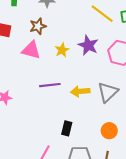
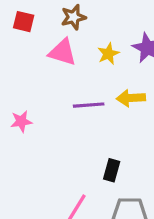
yellow arrow: (80, 91) -> (131, 98), moved

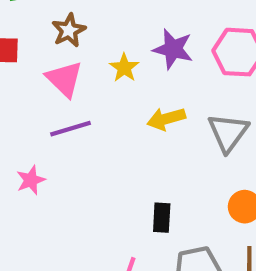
pink triangle: (62, 52) -> (64, 79), turned 40
purple line: (89, 105) -> (71, 129), moved

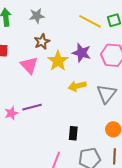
brown star: (69, 30) -> (42, 42), moved
yellow star: (124, 68) -> (58, 61), size x1.5
purple line: (71, 129) -> (32, 107), moved

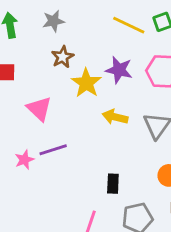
pink triangle: (29, 65) -> (39, 109), moved
yellow arrow: (77, 86) -> (115, 117), turned 30

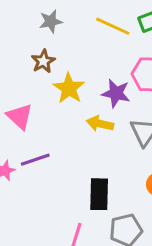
gray star: (53, 21) -> (51, 21), moved
purple star: (119, 70) -> (116, 93), moved
black rectangle: (113, 184) -> (99, 194), size x1.5

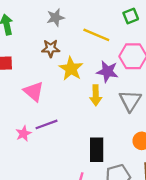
yellow line: (113, 26) -> (96, 35), moved
brown star: (43, 61) -> (51, 48), turned 30
yellow arrow: (100, 124) -> (96, 95), turned -102

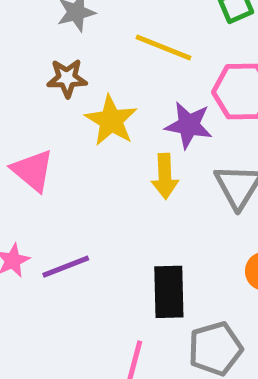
purple line: (47, 124) -> (66, 267), moved

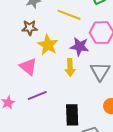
pink triangle: (33, 170) -> (28, 67), moved
purple line: (66, 267) -> (37, 95), moved

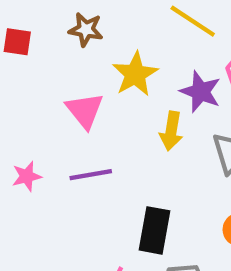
brown star: (30, 28) -> (86, 30), moved

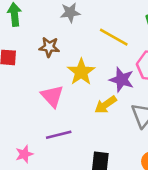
yellow arrow: (171, 131) -> (106, 105), turned 50
pink star: (27, 176) -> (24, 154), moved

